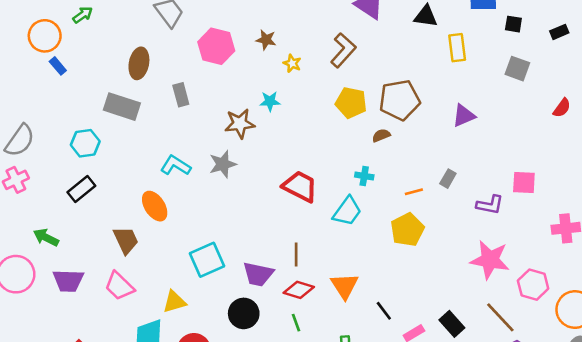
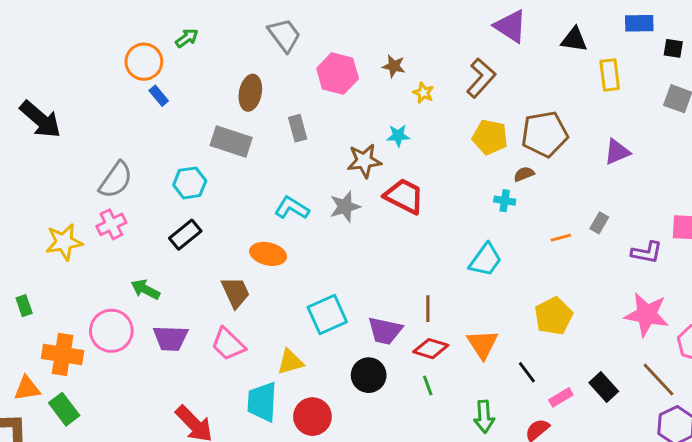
cyan cross: (364, 176) -> (505, 201), moved
red trapezoid: (300, 186) -> (404, 196), moved
orange ellipse: (155, 206) -> (268, 254), turned -44
yellow pentagon: (407, 230) -> (553, 316), moved

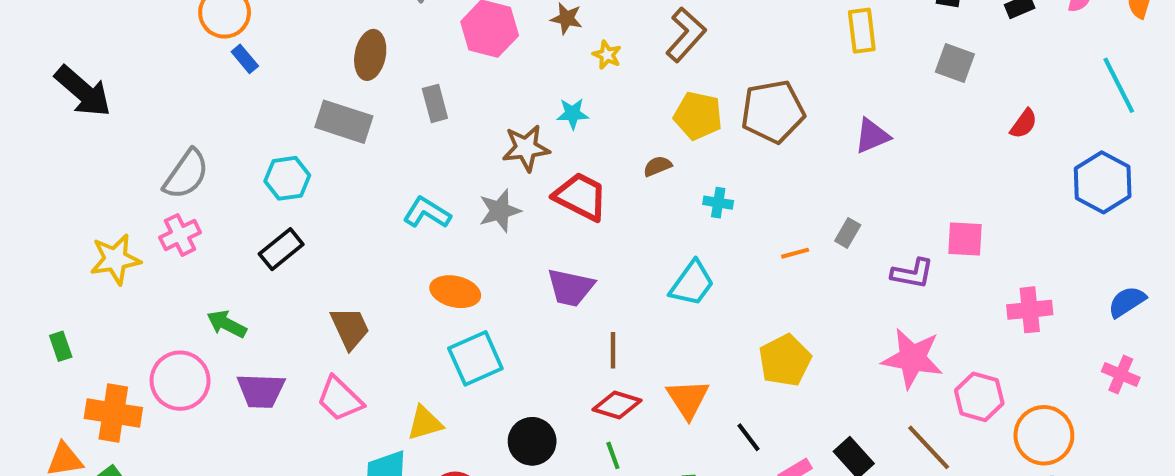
brown semicircle: (524, 174) -> (657, 166), moved
orange ellipse: (268, 254) -> (455, 292), moved
purple trapezoid: (385, 331) -> (571, 288), moved

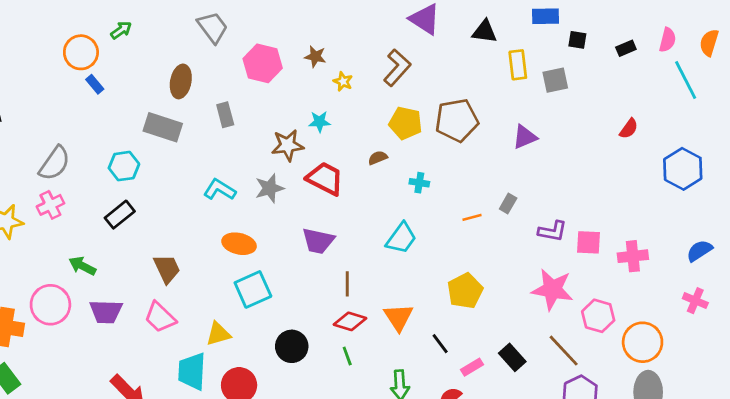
gray square: (955, 63) -> (555, 80), moved, turned -32
cyan line: (1119, 85) -> (686, 80), moved
pink square: (965, 239) -> (588, 242), moved

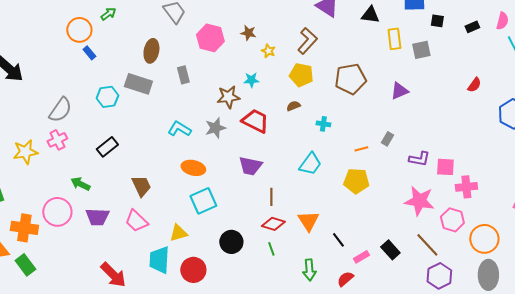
yellow pentagon: (405, 123) -> (301, 75), moved
cyan hexagon: (124, 166) -> (107, 97), moved
pink cross: (633, 256) -> (466, 187), moved
yellow pentagon: (465, 291) -> (356, 181), moved, turned 30

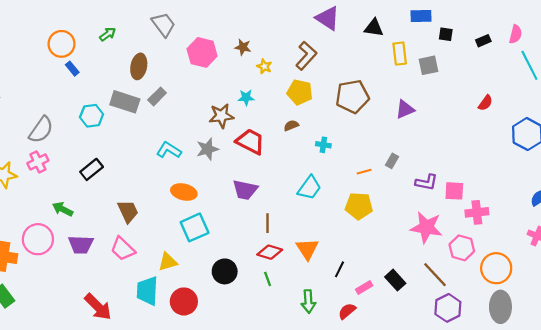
green arrow: (108, 14) -> (108, 34), moved
gray rectangle: (183, 75) -> (157, 96), moved, turned 60
black line: (338, 240) -> (339, 269), turned 63

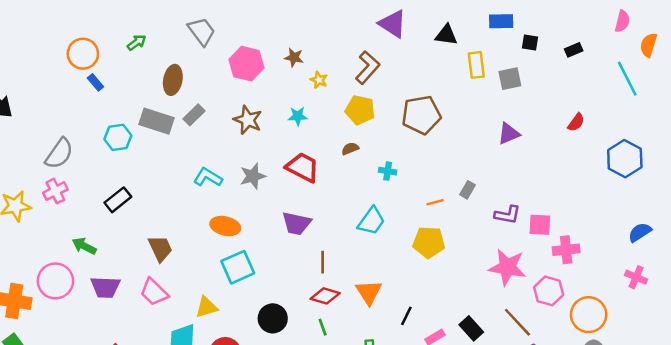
pink semicircle: (516, 34) -> (622, 21), moved
purple triangle: (405, 109) -> (509, 134), moved
brown star: (221, 116) -> (248, 120), moved, turned 30

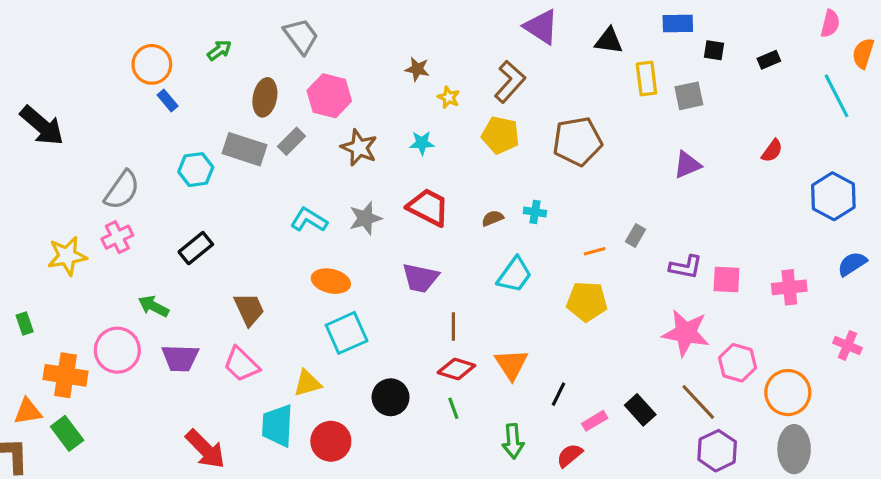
pink hexagon: (246, 64) -> (329, 96), moved
brown semicircle: (350, 149) -> (493, 218), moved
blue semicircle: (640, 232) -> (852, 264), moved
pink cross: (566, 250) -> (789, 287), moved

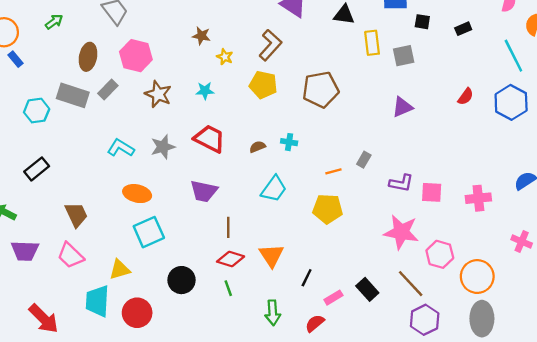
blue hexagon: (833, 196) -> (511, 102), moved

